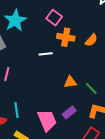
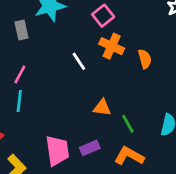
orange semicircle: (91, 40) -> (145, 59), turned -72
white line: (46, 54) -> (79, 61), turned 48
cyan line: (16, 110) -> (19, 101), moved

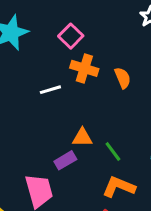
white line: (79, 61) -> (50, 90), turned -66
purple rectangle: (90, 148) -> (65, 160), moved

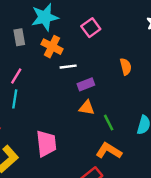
orange cross: (84, 68) -> (52, 47), moved
purple rectangle: (65, 160) -> (86, 84), moved

